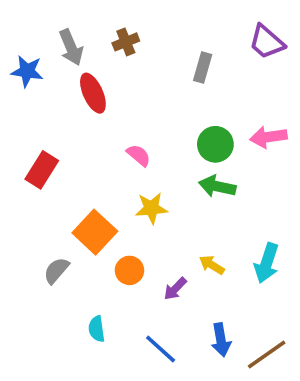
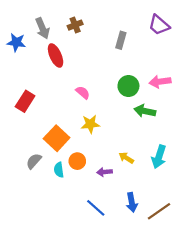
green arrow: (217, 186) -> (145, 111), moved
purple arrow: (175, 289) -> (105, 172), turned 40
cyan semicircle: (97, 329) -> (59, 170), moved

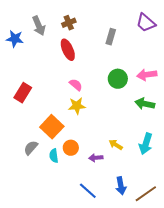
red ellipse: (56, 55) -> (68, 50), moved
green arrow: (145, 111) -> (145, 104), moved
yellow star: (90, 124) -> (77, 106), moved

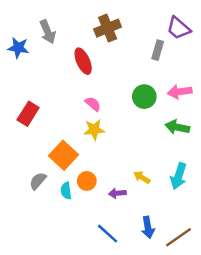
brown cross: (69, 23) -> (108, 28), moved, size x1.5
gray rectangle: (111, 37) -> (158, 50), moved

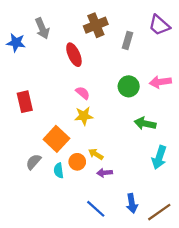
gray rectangle: (158, 50) -> (128, 40), moved
red rectangle: (28, 114) -> (25, 102), turned -45
green arrow: (177, 127) -> (145, 124), moved
yellow arrow: (142, 177) -> (96, 154), moved

